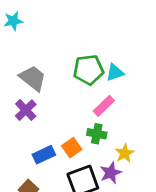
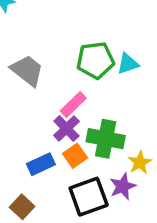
pink rectangle: (104, 106) -> (73, 105), moved
purple cross: (26, 110) -> (66, 128), moved
green cross: (97, 134) -> (106, 139), size x1.5

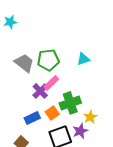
green pentagon: (95, 60) -> (48, 60), moved
purple cross: (66, 128) -> (40, 91), moved
green cross: (106, 139) -> (70, 103), turned -30

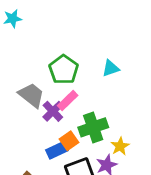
green pentagon: (48, 60) -> (64, 70), turned -30
gray trapezoid: (24, 63) -> (31, 95), moved
blue rectangle: (32, 118) -> (57, 150), moved

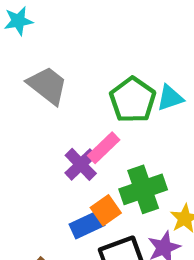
green pentagon: (64, 70) -> (133, 100), moved
gray trapezoid: (31, 95) -> (47, 85), moved

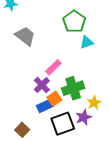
green pentagon: (133, 100) -> (74, 22), moved
purple cross: (81, 164) -> (42, 85), moved

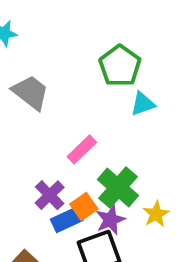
purple cross: (42, 85) -> (50, 195), moved
green cross: (73, 88) -> (118, 187), turned -30
purple star: (84, 117) -> (110, 220), moved

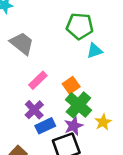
green pentagon: (120, 66) -> (80, 26), turned -30
pink rectangle: (82, 149) -> (38, 80), moved
orange square: (84, 206) -> (71, 85), moved

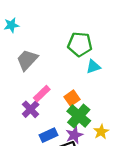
gray trapezoid: (22, 43) -> (27, 60), turned -85
purple cross: (34, 110) -> (31, 109), moved

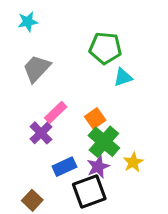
cyan star: (11, 25) -> (28, 22), moved

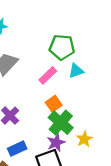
pink rectangle: (56, 112) -> (48, 75), moved
blue rectangle: (64, 167) -> (17, 149), moved

